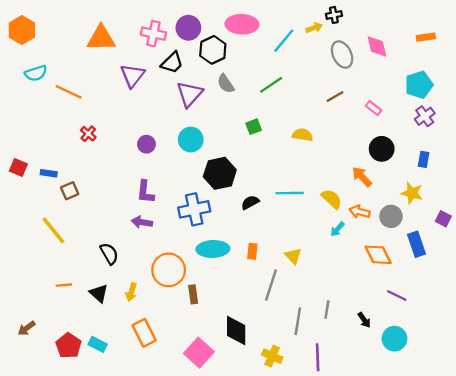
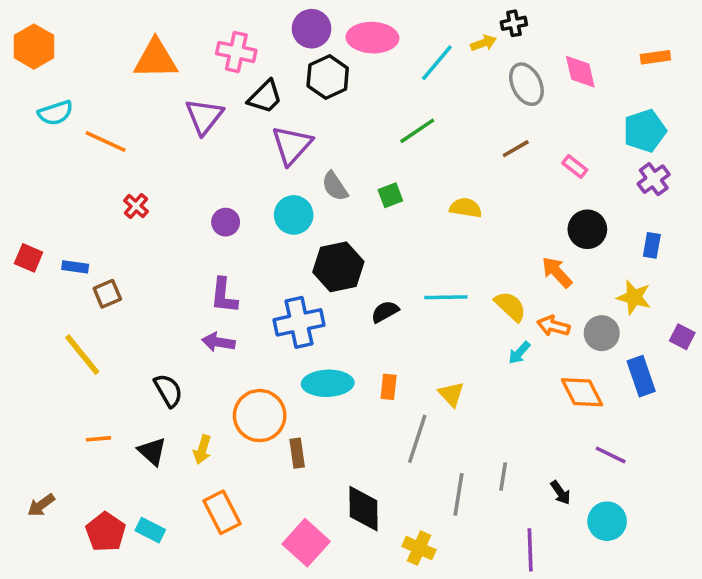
purple circle: (188, 28) -> (312, 29), moved
gray semicircle: (226, 84) -> (335, 186), moved
purple line: (318, 357) -> (530, 550), moved

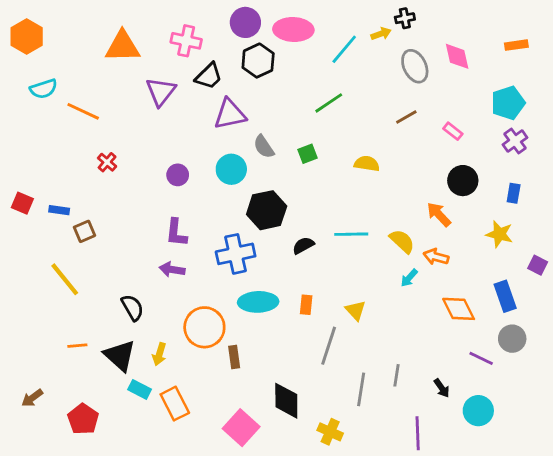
purple triangle: (292, 145) -> (230, 114), turned 36
gray circle: (602, 333) -> (512, 339), moved
black triangle: (152, 451) -> (120, 356), size x1.4
cyan rectangle: (150, 530) -> (140, 389), moved

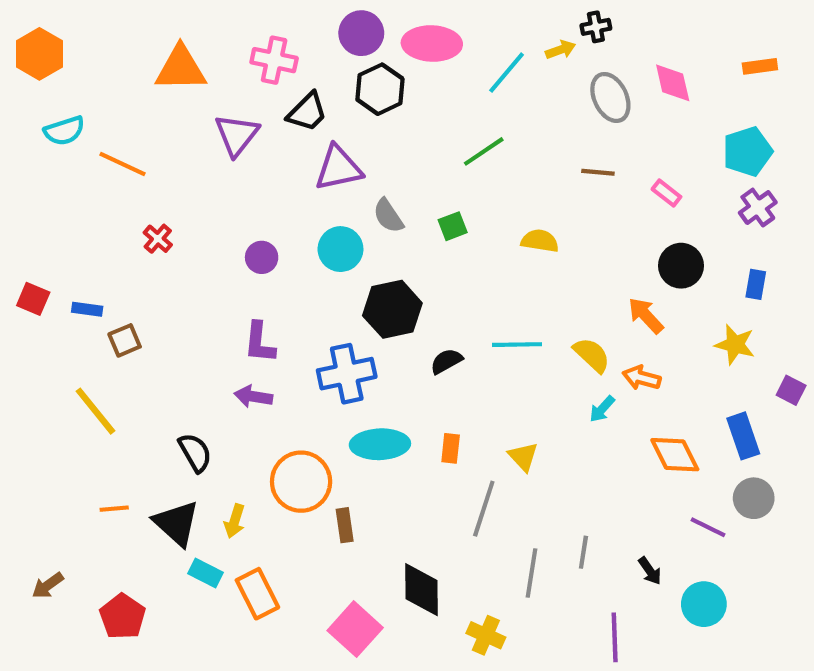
brown line: (406, 117) -> (598, 172), turned 35

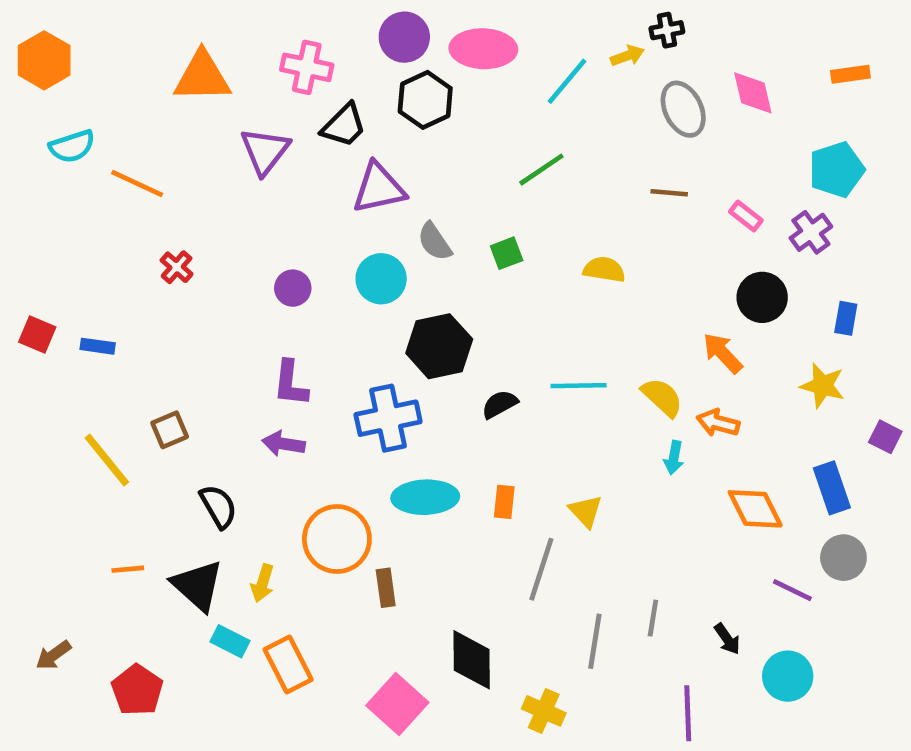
purple cross: (758, 208) -> (811, 232), moved
brown square: (125, 340) -> (170, 430), moved
cyan arrow: (602, 409) -> (674, 458), turned -32

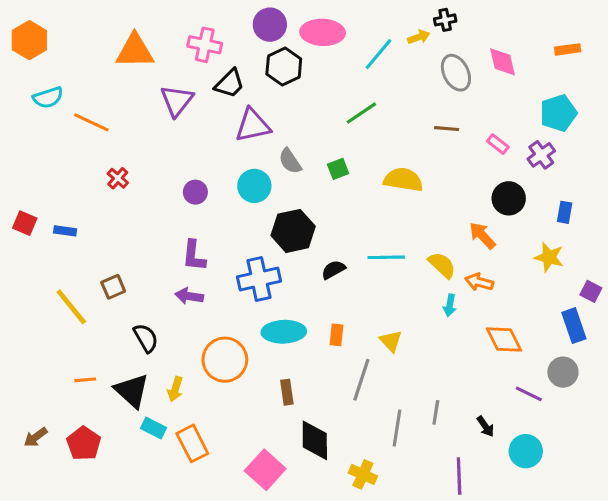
yellow semicircle: (604, 269) -> (403, 180), size x1.4
blue rectangle: (832, 488) -> (574, 326), moved
brown rectangle: (386, 588) -> (287, 392), moved
red pentagon: (137, 690) -> (84, 443), moved

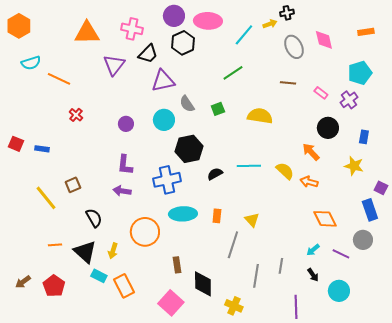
cyan arrow: (450, 305) -> (313, 250), moved, turned 40
brown rectangle: (287, 392) -> (177, 265), moved

